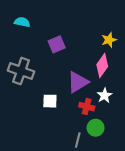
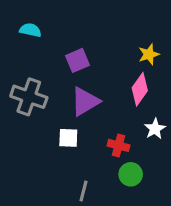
purple triangle: (78, 82) -> (85, 101), moved
white star: (104, 95) -> (155, 129), moved
gray line: (78, 140) -> (84, 191), moved

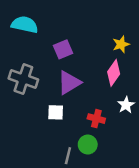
cyan semicircle: (30, 30) -> (25, 25), size x1.5
green circle: (131, 174) -> (88, 145), moved

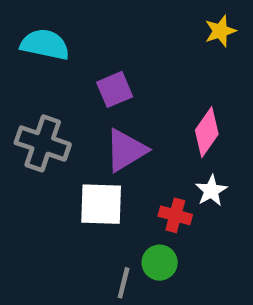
yellow star: (121, 44) -> (220, 31), moved
white star: (126, 105) -> (211, 191), moved
white square: (56, 112) -> (101, 204), size x1.5

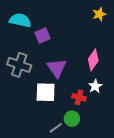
purple square: (115, 89) -> (43, 35), moved
purple triangle: (126, 150) -> (57, 68), turned -35
gray line: (124, 283) -> (56, 128), turned 40

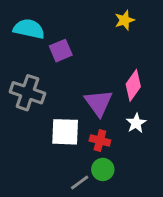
yellow star: (99, 14) -> (125, 20), moved
purple triangle: (57, 68) -> (98, 103), moved
red cross: (79, 97) -> (100, 140), moved

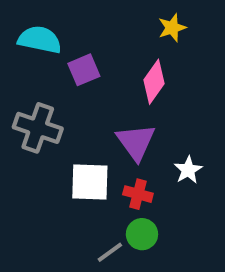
pink diamond: (133, 85) -> (154, 82), moved

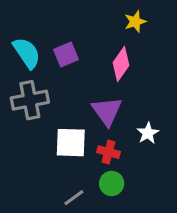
cyan semicircle: (40, 40) -> (27, 53), moved, turned 44
gray cross: (38, 128) -> (30, 100), turned -30
gray line: (110, 252) -> (74, 198), moved

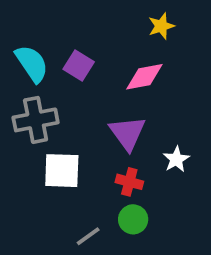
purple square: (66, 55) -> (79, 66), turned -35
pink diamond: (121, 64) -> (144, 77), turned 44
white square: (71, 143) -> (62, 171), moved

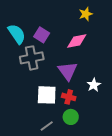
gray cross: (36, 120) -> (32, 58), moved
white square: (62, 171) -> (47, 95), moved

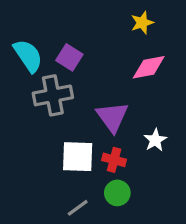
pink diamond: (77, 41) -> (149, 67), moved

